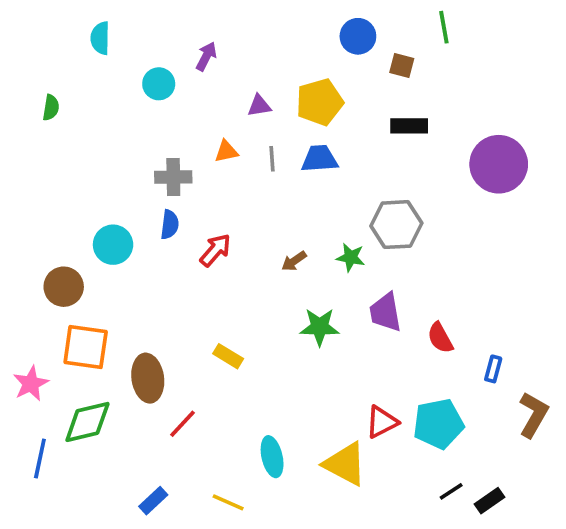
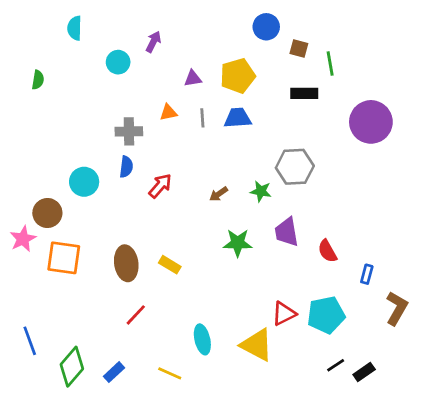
green line: (444, 27) -> (330, 63), moved
brown ellipse: (148, 378) -> (126, 263), moved
pink star: (31, 384) -> (23, 239), moved
green diamond: (87, 422) -> (72, 367), moved, turned -36
blue line: (40, 459) -> (30, 341), turned -32

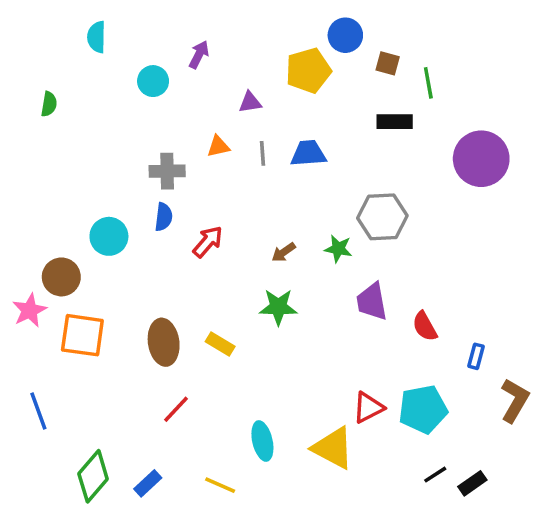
yellow pentagon: (238, 76) -> (308, 70), moved
green star: (238, 243) -> (278, 307), moved
blue line: (30, 341) -> (38, 411), moved

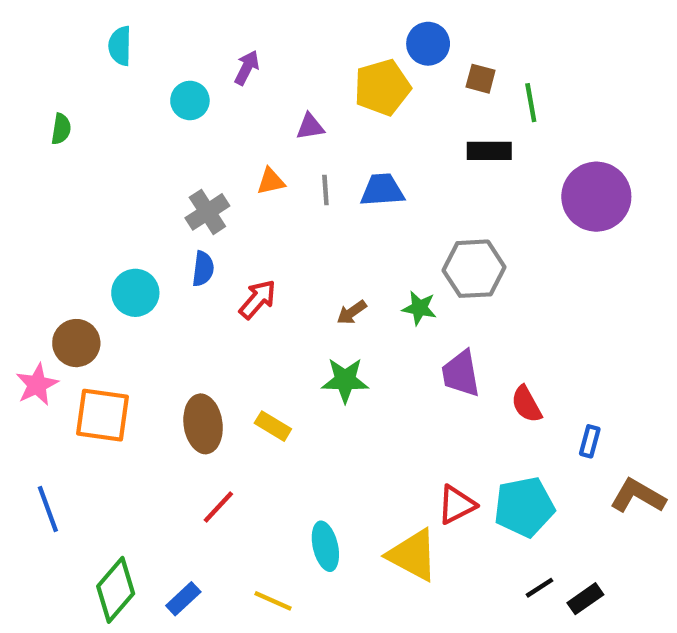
gray cross: (167, 171) -> (207, 212), turned -32
brown L-shape: (515, 400) -> (638, 496), turned -90

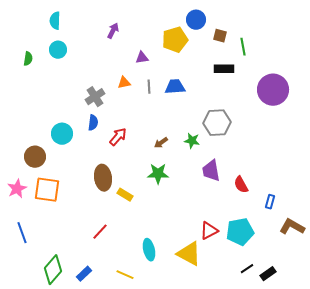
cyan circle: (190, 101) -> (58, 50), moved
pink star: (37, 385) -> (17, 189), moved
brown ellipse: (203, 424) -> (103, 178), moved

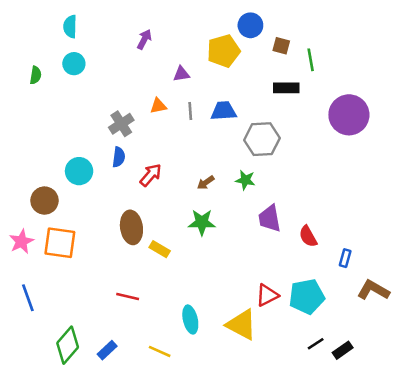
gray hexagon: (217, 123) -> (262, 139), moved
red line: (100, 232) -> (128, 296), turned 60

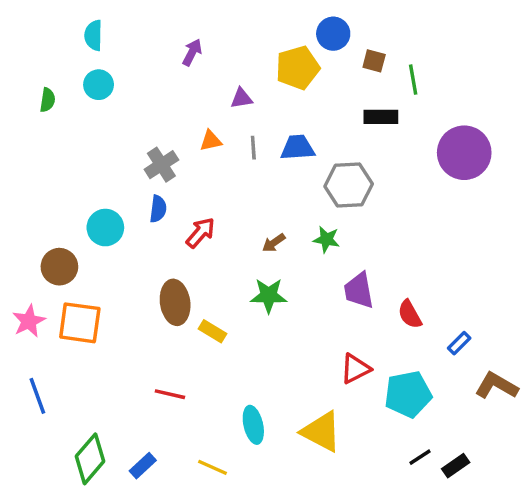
blue rectangle: (345, 258) -> (459, 343), turned 30
red triangle: (267, 295) -> (355, 369), moved

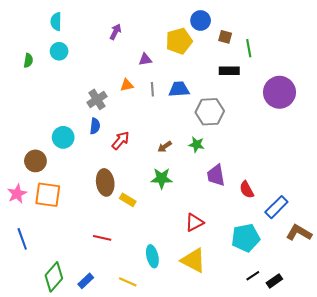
blue rectangle: (459, 343) -> (276, 207), size x1.6
red triangle: (355, 369) -> (194, 222), moved

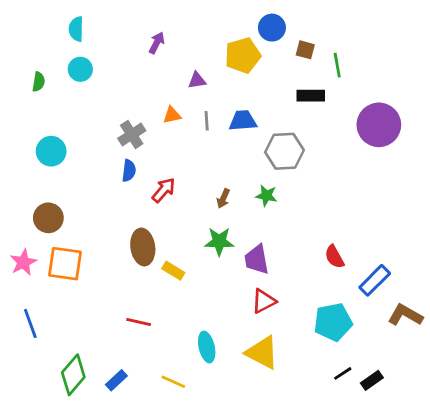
cyan circle: (63, 137) -> (51, 151), moved
brown arrow: (165, 147) -> (223, 198), turned -32
purple trapezoid: (216, 175) -> (257, 260), moved

